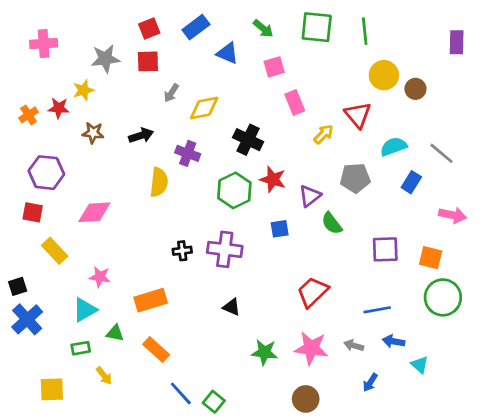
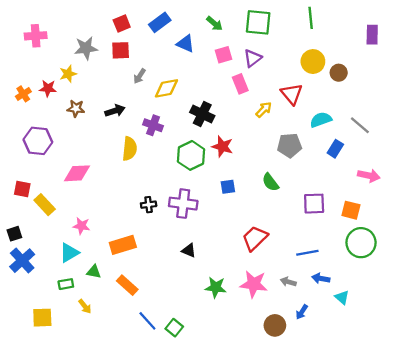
green line: (365, 31) -> (311, 18), moved
purple triangle: (310, 196) -> (253, 58), moved
red square: (33, 212) -> (22, 189), moved
brown circle: (306, 399) -> (275, 325), moved

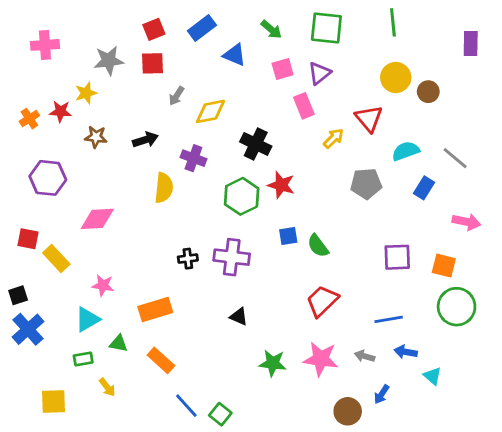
green semicircle: (270, 182) -> (318, 246), moved

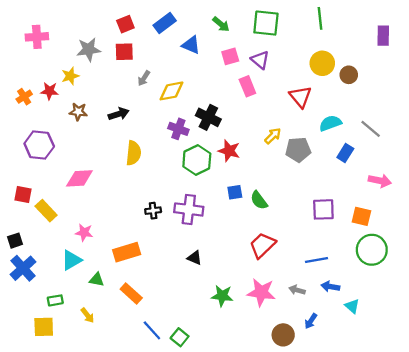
purple triangle: (319, 73) -> (260, 60), turned -42
yellow arrow: (334, 138) -> (273, 136), moved
purple cross: (193, 158) -> (178, 129), moved
green rectangle: (83, 359) -> (55, 300), moved

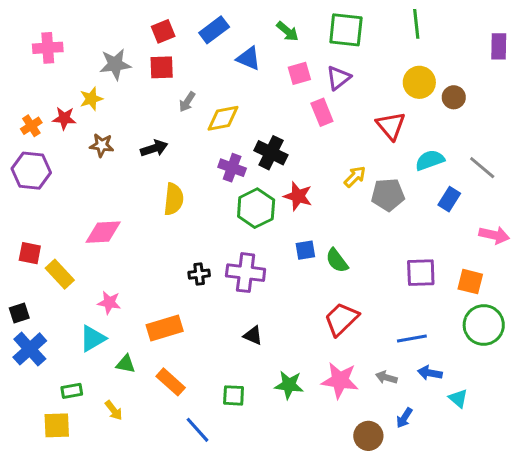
purple triangle: (260, 60) -> (338, 78), turned 42
purple hexagon: (39, 145) -> (31, 171), moved
green square: (180, 337) -> (234, 395), moved, turned -36

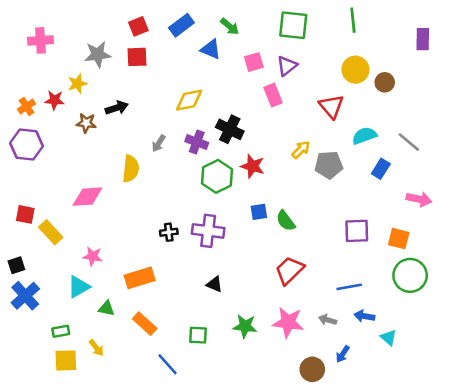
green arrow: (287, 31) -> (230, 26), moved
gray arrow: (187, 102) -> (159, 143), moved
black arrow: (154, 148) -> (117, 108), moved
yellow semicircle: (174, 199) -> (131, 169), moved
yellow square: (57, 425) -> (66, 360), moved

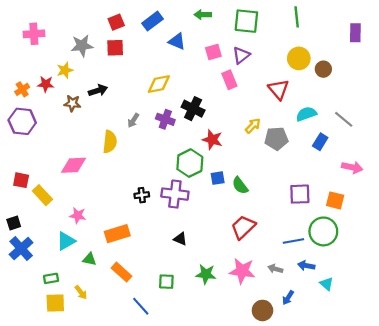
green arrow: (230, 26) -> (203, 15), moved, turned 140
green hexagon: (217, 176) -> (190, 163), moved
green circle: (410, 275) -> (323, 231), moved

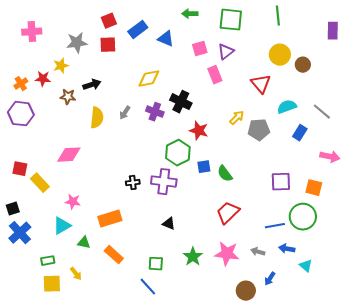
blue rectangle: (152, 21) -> (138, 30), moved
yellow semicircle: (110, 142) -> (97, 118), moved
green star: (206, 274) -> (193, 257), turned 30
blue line: (141, 306) -> (148, 287), moved

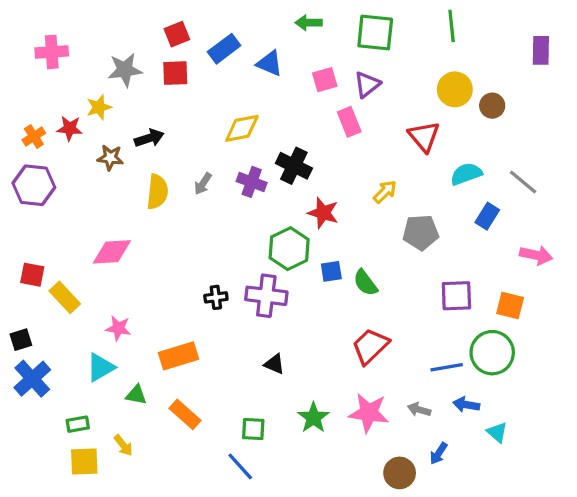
gray pentagon: (259, 130) -> (421, 232), moved

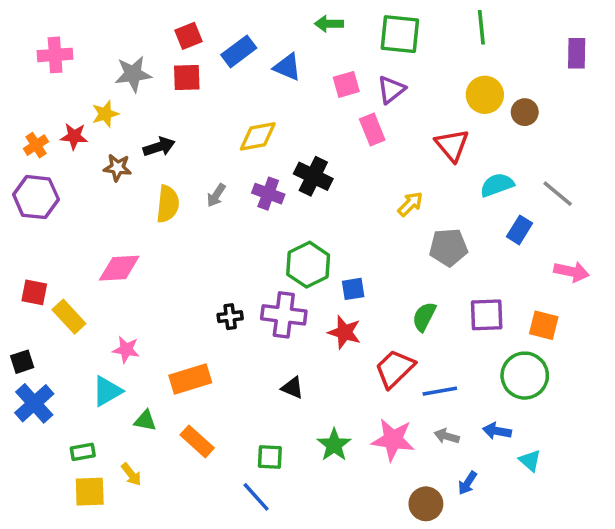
red star: (323, 213) -> (344, 332), moved
green semicircle: (365, 283) -> (424, 317), moved, turned 64
blue line: (447, 367) -> (440, 391), moved

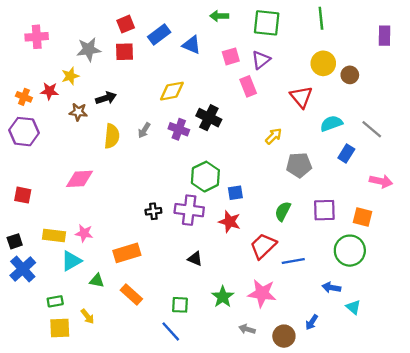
orange cross: (36, 145) -> (24, 97), turned -35
yellow rectangle: (69, 317) -> (54, 236), moved, turned -40
gray arrow: (447, 436) -> (247, 329), moved

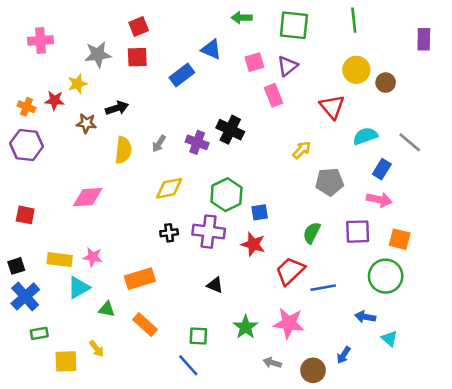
blue rectangle: (159, 34) -> (182, 75), moved
yellow diamond: (172, 91) -> (169, 188), moved
pink arrow: (381, 181) -> (379, 200), moved
green rectangle: (55, 301) -> (39, 333), moved

